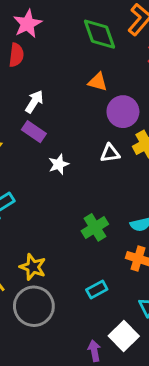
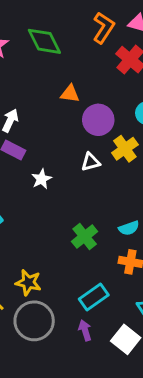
green diamond: (100, 34) -> (44, 41), moved
cyan rectangle: (97, 289) -> (94, 297), size x1.4
purple arrow: (94, 351) -> (85, 330), moved

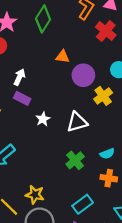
green diamond: (44, 41) -> (43, 19), turned 60
white triangle: (91, 162) -> (77, 122), moved, size x1.5

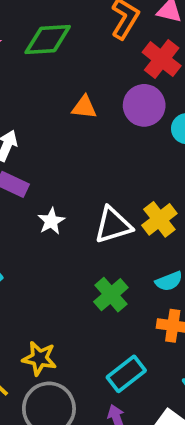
green diamond: (43, 19) -> (48, 40), turned 55
purple circle: (83, 75) -> (144, 105), moved
yellow cross: (103, 96) -> (159, 219), moved

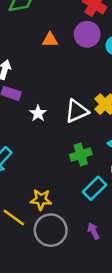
green cross: (111, 295) -> (81, 155), turned 30
cyan rectangle: (126, 374) -> (94, 188), moved

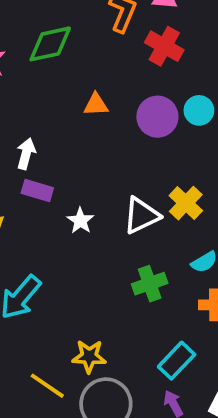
purple circle: (87, 34) -> (157, 117), moved
cyan rectangle: (94, 188) -> (177, 361), moved

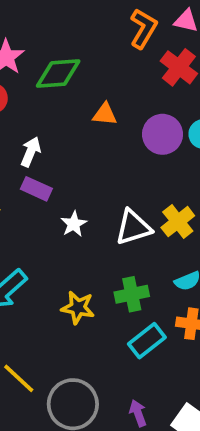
green diamond: (50, 44) -> (58, 74), moved
yellow star: (89, 356) -> (78, 308), moved
cyan rectangle: (177, 361) -> (147, 341), moved

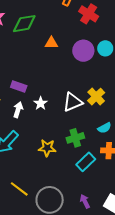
white arrow: (31, 152) -> (18, 110), moved

